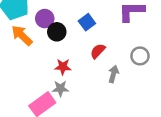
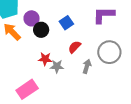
gray circle: (140, 56) -> (109, 52), size x1.5
gray star: (60, 88) -> (57, 66), moved

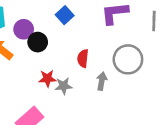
blue square: (66, 23) -> (65, 15), moved
red semicircle: (75, 47) -> (83, 58), turned -32

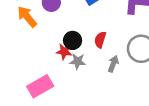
black circle: (38, 42) -> (73, 40), moved

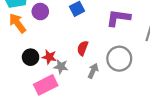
black circle: (73, 40) -> (31, 57), moved
pink rectangle: (40, 86) -> (46, 85), moved

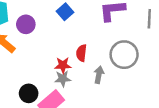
black circle: (31, 57) -> (29, 93), moved
red star: (49, 57) -> (63, 65), moved

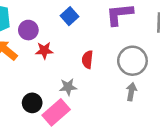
red star: (63, 65) -> (44, 50), moved
gray arrow: (99, 75) -> (131, 92), moved

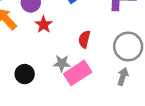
red star: (44, 50) -> (44, 25), turned 30
pink rectangle: (56, 112) -> (78, 73), moved

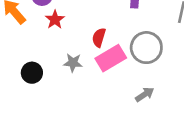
pink rectangle: (78, 73) -> (111, 58), moved
gray arrow: (123, 76) -> (145, 94), moved, turned 36

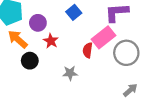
pink rectangle: (111, 58) -> (104, 37), moved
black circle: (32, 73) -> (30, 61), moved

